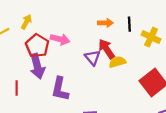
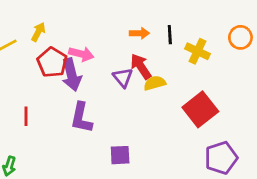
purple arrow: (37, 66) -> (72, 75), moved

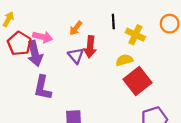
orange arrow: (139, 33) -> (76, 28), moved, turned 128
red arrow: (141, 66) -> (90, 47), turned -140
yellow semicircle: (155, 83) -> (124, 60), moved

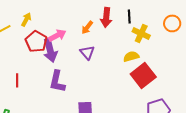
black line: (113, 21) -> (129, 16), moved
pink arrow: (43, 37) -> (57, 35), turned -42
red arrow: (90, 47) -> (106, 17), moved

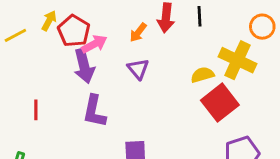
yellow cross: (141, 33) -> (237, 60), moved, size x1.4
red pentagon: (36, 41) -> (74, 31), moved

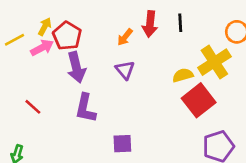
pink arrow: (94, 44) -> (42, 48), moved
yellow cross: (237, 60) -> (214, 62), turned 32
red line: (36, 110) -> (33, 107), turned -48

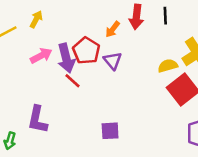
red pentagon: (67, 36) -> (86, 51), moved
pink arrow: (42, 48) -> (41, 56), moved
red line: (33, 107) -> (73, 81), moved
purple L-shape: (85, 108) -> (37, 120), moved

